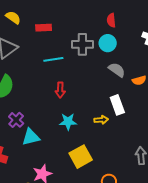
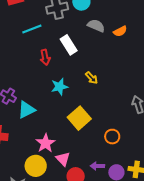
white rectangle: (117, 105) -> (69, 45), moved
yellow arrow: (101, 120) -> (92, 78), turned 64

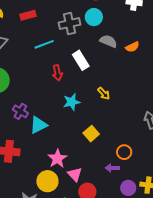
yellow square: (79, 118) -> (91, 134), size x0.7
purple arrow: (97, 166) -> (112, 168), moved

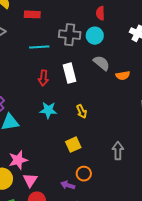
yellow square: (91, 134) -> (73, 145), moved

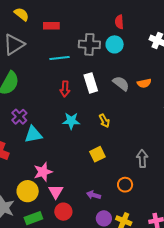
gray semicircle: (101, 63) -> (121, 83), moved
orange circle: (84, 174) -> (125, 185), moved

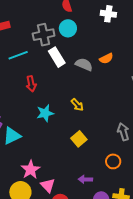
white rectangle: (91, 83) -> (57, 57), moved

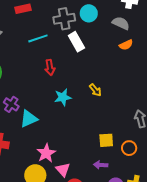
gray semicircle: (84, 65) -> (121, 23), moved
yellow square: (79, 139) -> (106, 140), moved, turned 35

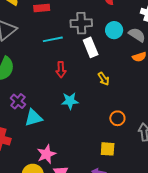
cyan circle: (89, 13) -> (114, 30), moved
yellow arrow: (95, 90) -> (104, 79), moved
orange circle: (129, 148) -> (117, 118), moved

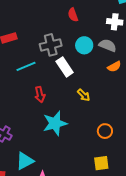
cyan star: (70, 101) -> (55, 123), size x1.4
cyan triangle: (33, 118) -> (25, 161), moved

